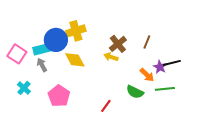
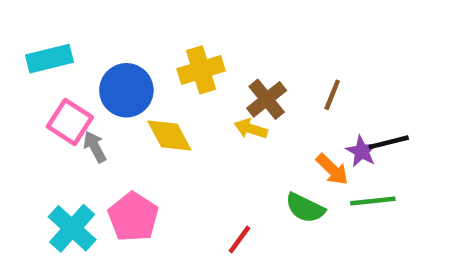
yellow cross: (76, 31) -> (201, 70), moved
cyan rectangle: (43, 49) -> (50, 59), moved
pink square: (17, 54) -> (70, 122), moved
cyan cross: (24, 88) -> (72, 228), moved, size x1.5

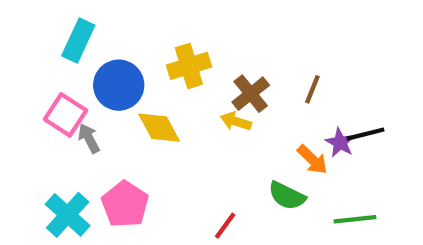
cyan rectangle: (50, 59) -> (78, 40), moved, turned -51
green line: (373, 201) -> (355, 219), moved

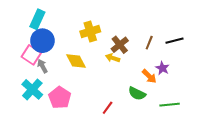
blue circle: (119, 85) -> (42, 41), moved
black line: (366, 134) -> (175, 41), moved
cyan cross: (68, 215) -> (32, 89), moved

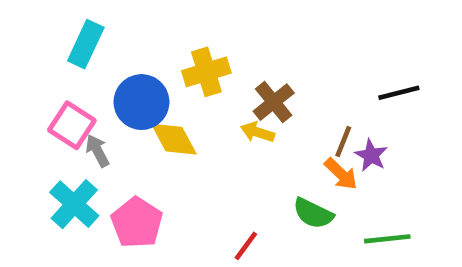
blue circle: (42, 41) -> (141, 102), moved
brown line: (149, 43) -> (343, 141), moved

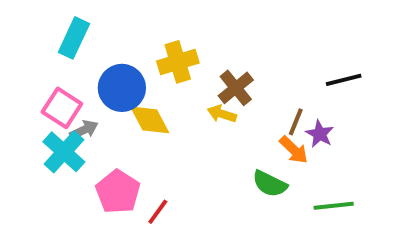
gray arrow: (97, 151) -> (84, 130), turned 92
cyan cross: (74, 204) -> (64, 152), moved
red line: (246, 246) -> (158, 212), moved

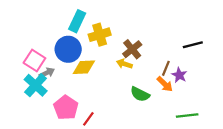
cyan rectangle: (74, 38) -> (77, 21), moved
yellow diamond: (150, 120) -> (84, 67), turned -65
green semicircle: (270, 184) -> (140, 94), moved

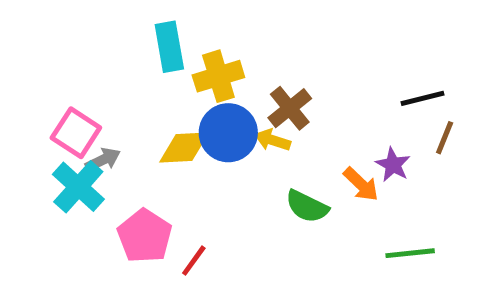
cyan rectangle: (77, 21) -> (169, 47), turned -35
blue circle: (68, 49) -> (228, 133), moved
brown line: (166, 68) -> (445, 138), moved

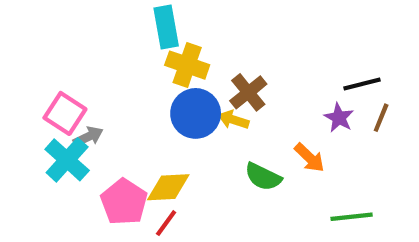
cyan rectangle: (169, 47) -> (166, 27), moved
yellow cross: (218, 76) -> (187, 65), turned 36
yellow diamond: (184, 147) -> (168, 187), moved
purple star: (393, 165) -> (339, 118), moved

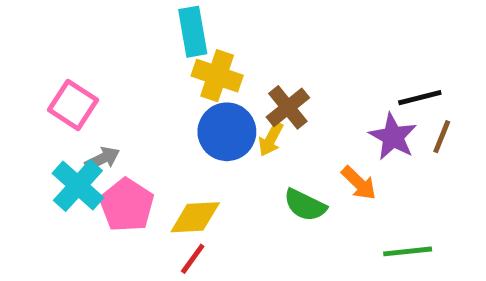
pink square: (65, 113) -> (73, 105), moved
purple star: (339, 118) -> (393, 137), size x1.4
yellow arrow: (234, 120) -> (271, 139), turned -80
pink pentagon: (124, 202) -> (127, 205), moved

